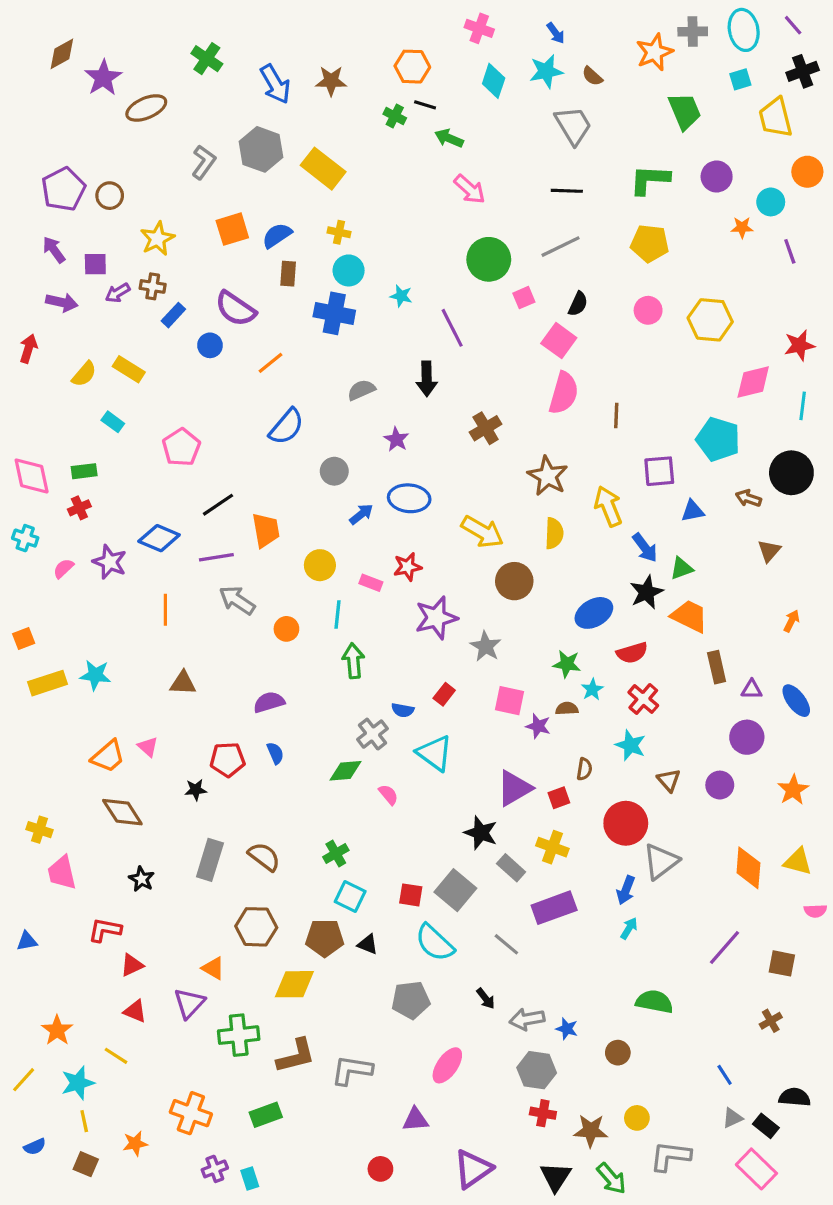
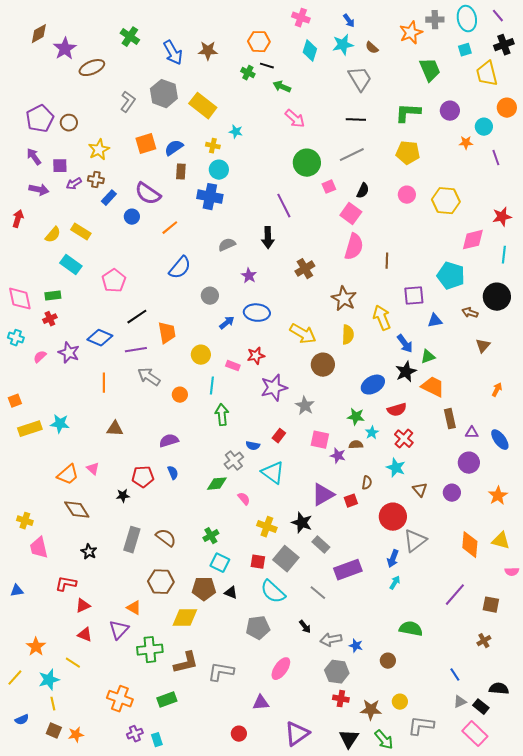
cyan star: (401, 296) -> (236, 132), moved
cyan rectangle: (113, 422) -> (71, 265), size x1.5
yellow cross: (552, 847) -> (267, 527), moved
orange star: (135, 1143) -> (76, 735), moved

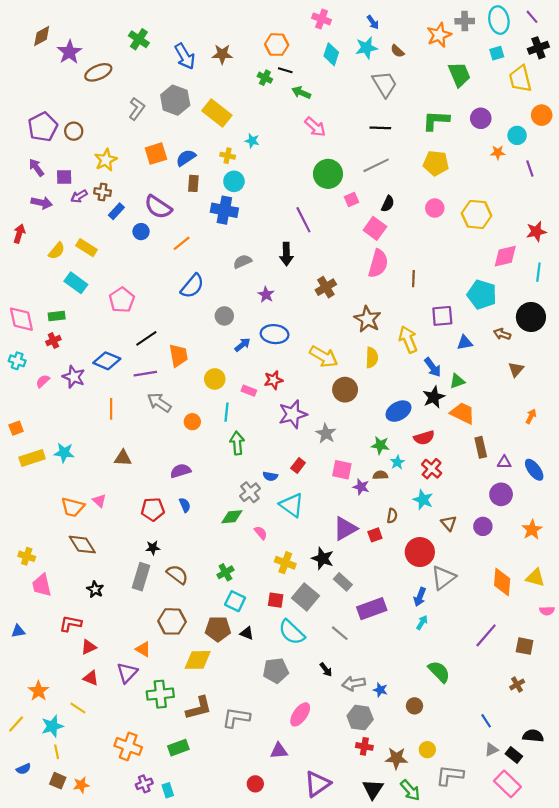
orange trapezoid: (68, 475) -> (73, 507), turned 55
black star: (123, 496) -> (153, 548), moved
green semicircle: (411, 629) -> (439, 672), turned 35

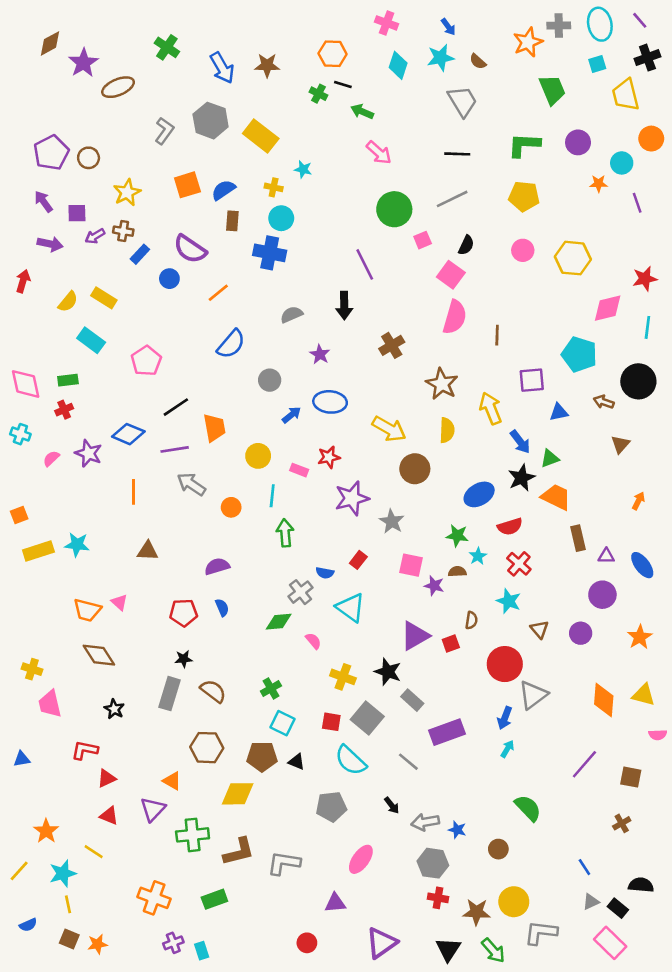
yellow circle: (427, 750) -> (514, 902), size x1.5

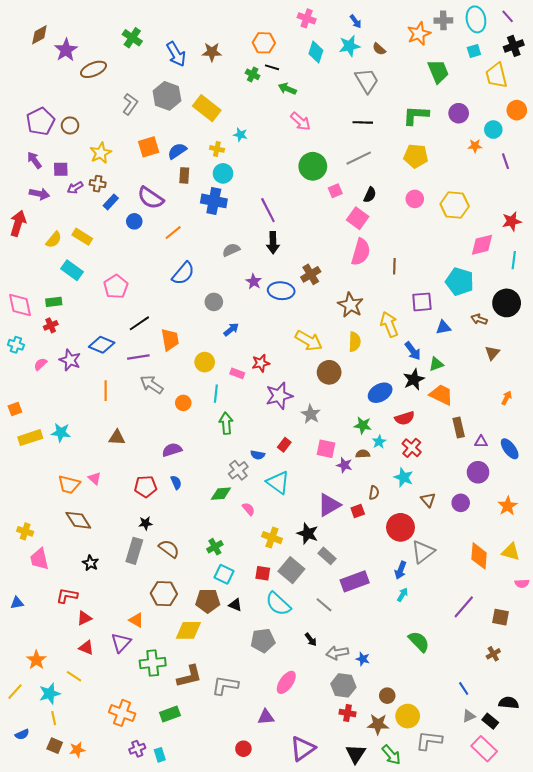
purple line: (365, 264) -> (268, 210), moved
red arrow: (23, 281) -> (18, 223), size x1.4
blue ellipse: (330, 402) -> (281, 291), moved
brown circle: (498, 849) -> (387, 696), moved

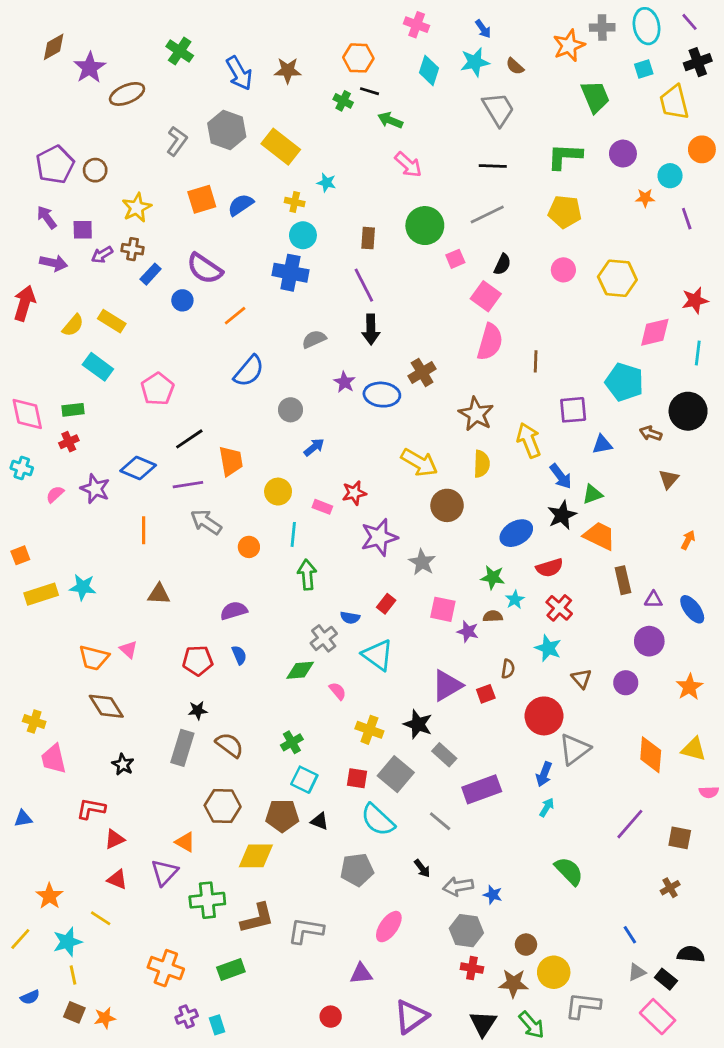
brown rectangle: (184, 175) -> (368, 238), moved

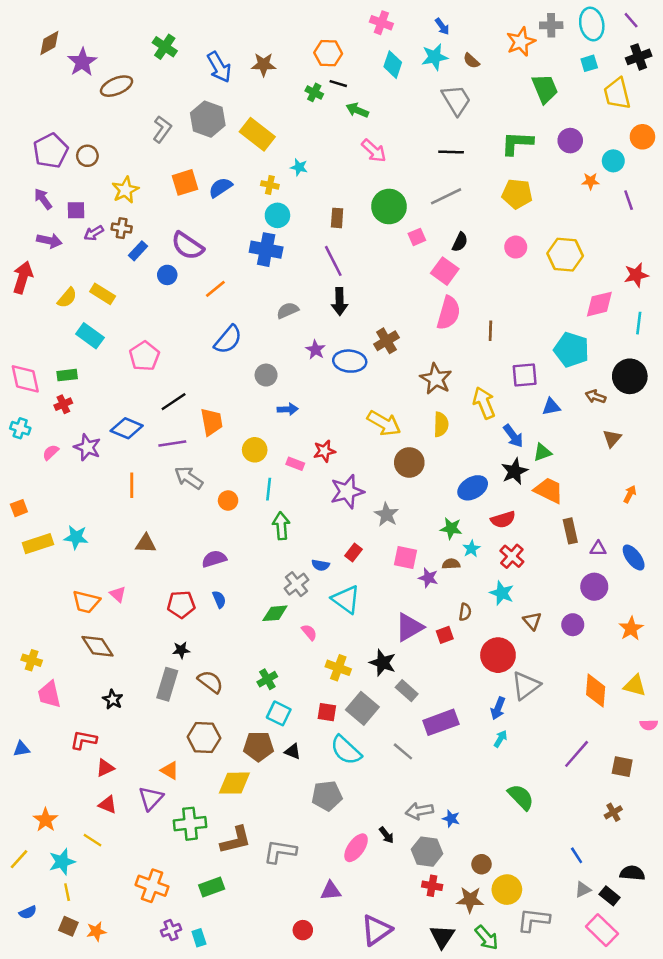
blue arrow: (314, 447) -> (288, 409), turned 36
black arrow: (422, 868) -> (386, 835), moved

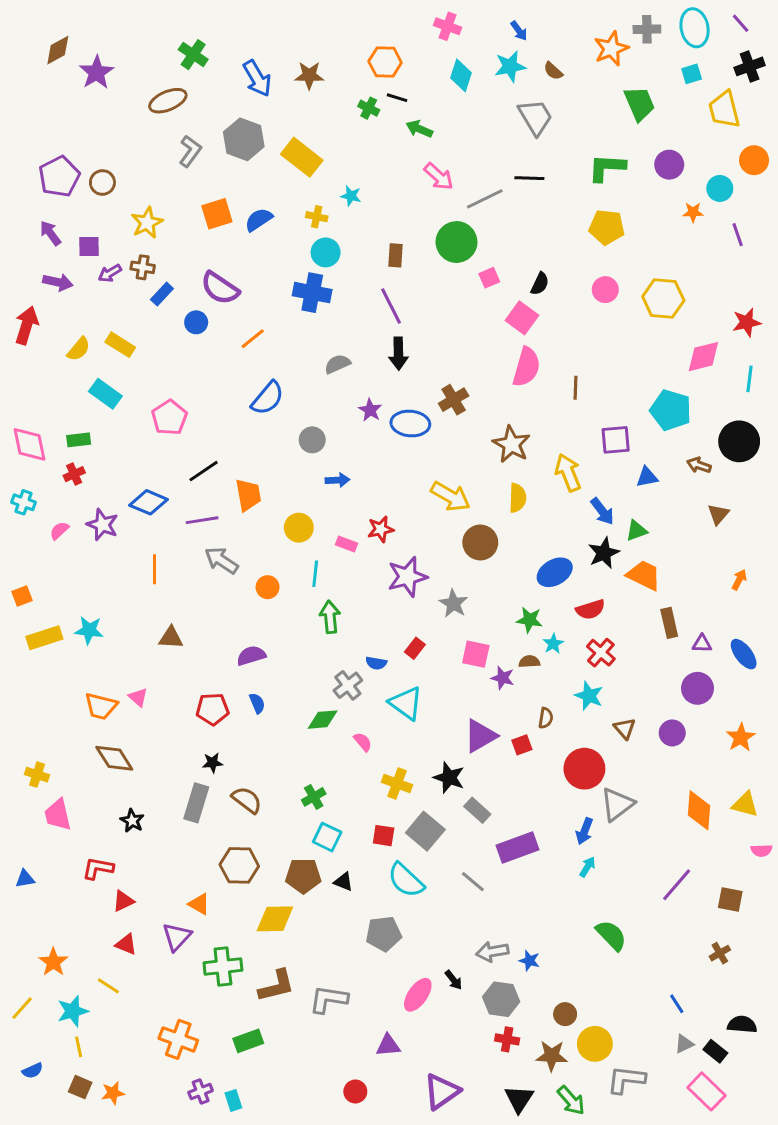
brown ellipse: (117, 86) -> (168, 101), moved
gray line: (446, 196) -> (485, 199), moved

